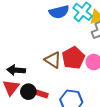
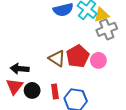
red rectangle: (41, 94) -> (55, 92), moved, turned 64

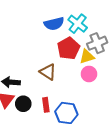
yellow triangle: (102, 15) -> (87, 57), moved
red pentagon: (78, 56) -> (68, 48), moved

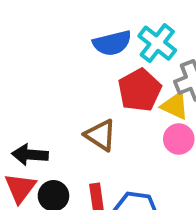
yellow triangle: (87, 57) -> (175, 106), turned 42

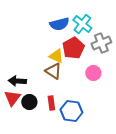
yellow triangle: (175, 106) -> (56, 56), moved

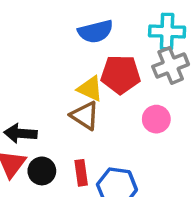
cyan cross: (82, 24) -> (167, 32), moved, turned -36
red pentagon: (73, 48) -> (121, 74), turned 30

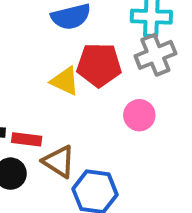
brown triangle: (85, 116) -> (59, 162), moved
red rectangle: (81, 173) -> (27, 139), moved, turned -75

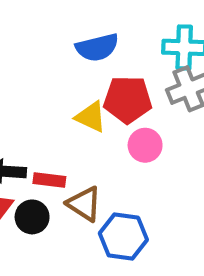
pink circle: (139, 115) -> (145, 145), moved

